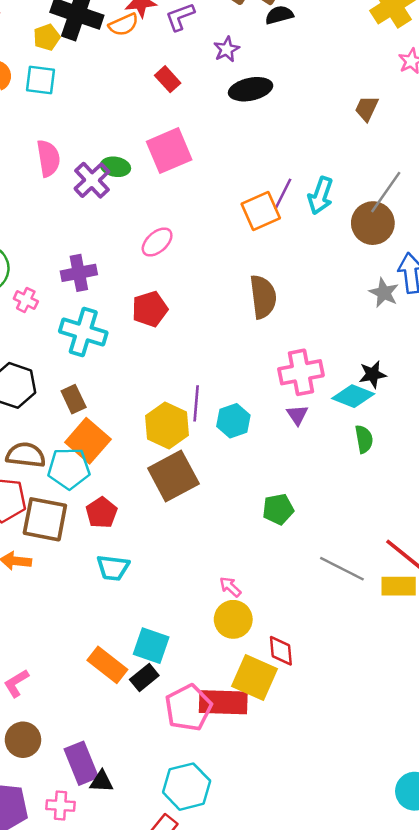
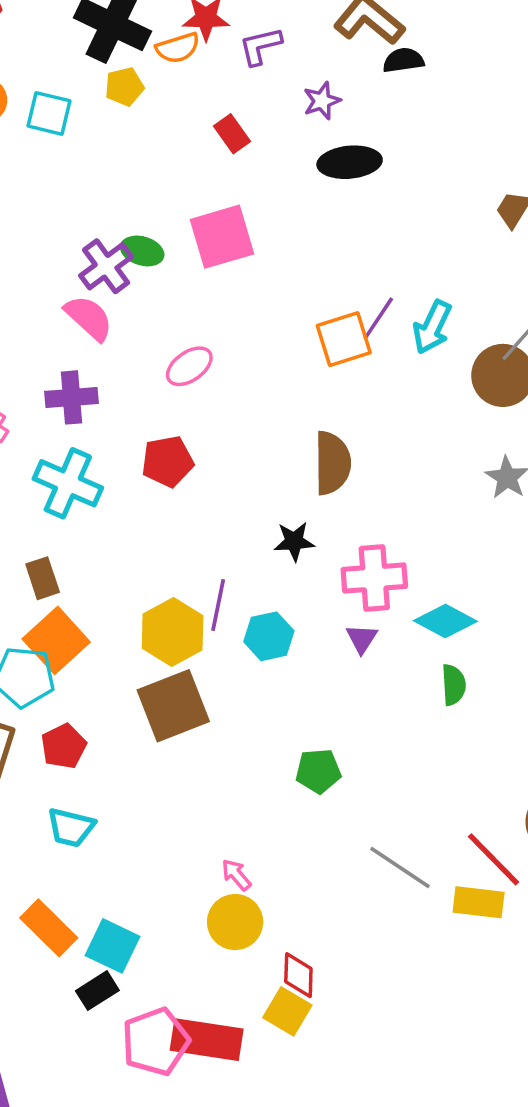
yellow pentagon: (47, 37) -> (124, 87), moved
pink semicircle: (48, 158) -> (89, 318), moved, turned -45
black star: (373, 374) -> (294, 541), moved
orange rectangle: (107, 665) -> (49, 928), moved
yellow square: (255, 678) -> (287, 1011), moved, size x0.7

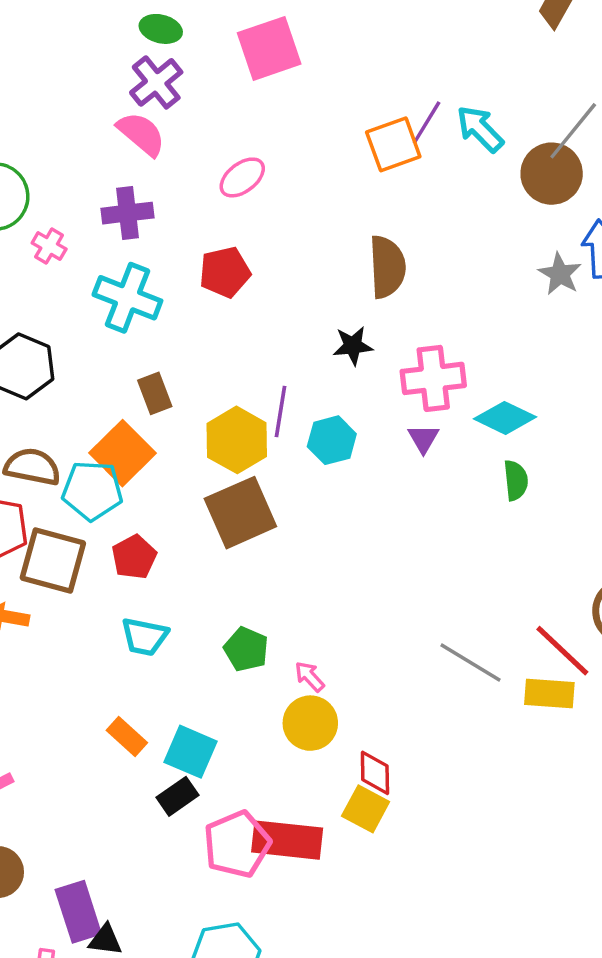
green ellipse: (142, 251) -> (161, 29), moved
cyan arrow: (432, 327) -> (480, 129), turned 112
brown rectangle: (43, 578) -> (155, 393), moved
green pentagon: (318, 771) -> (246, 649), moved, turned 30
orange rectangle: (49, 928) -> (127, 737), size x0.7

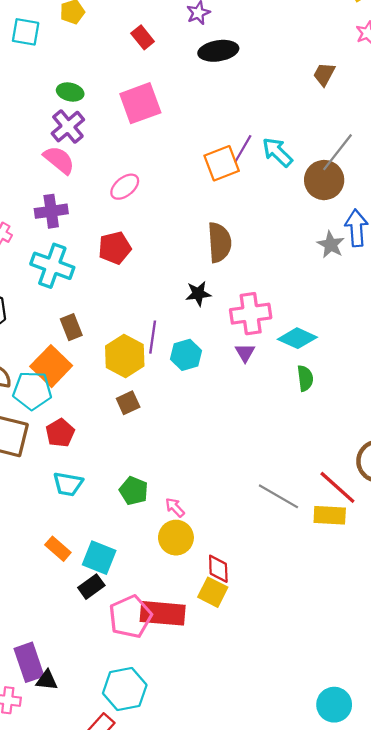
brown square: (240, 513) -> (128, 403), size x0.5

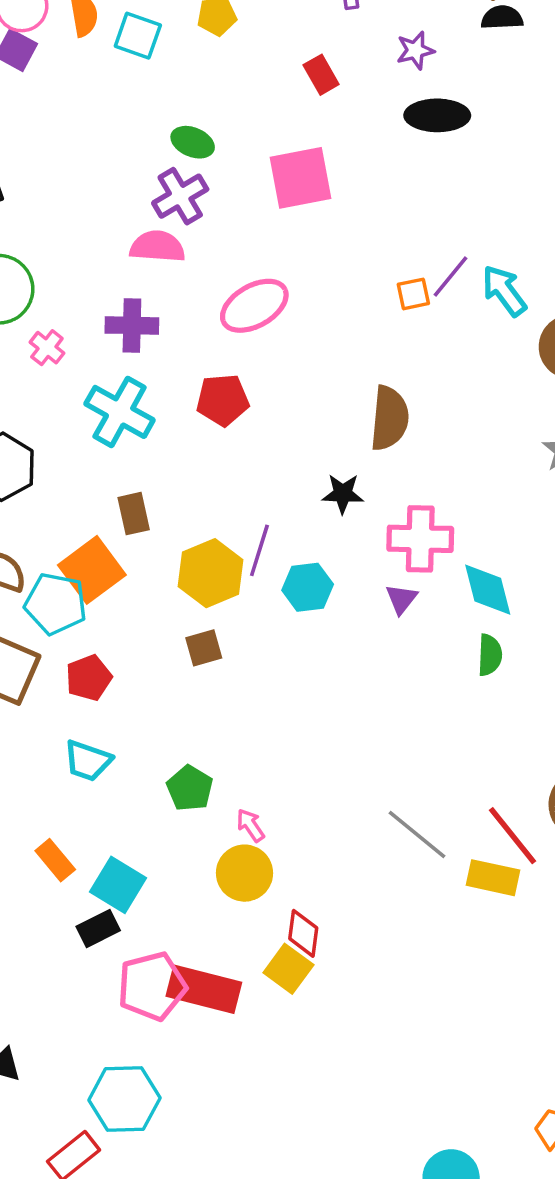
pink semicircle: (59, 160) -> (157, 247), turned -44
orange square: (222, 163) -> (413, 294), size x0.6
pink ellipse: (125, 187) -> (254, 306), size x1.4
cyan diamond: (297, 338) -> (488, 590), turned 42

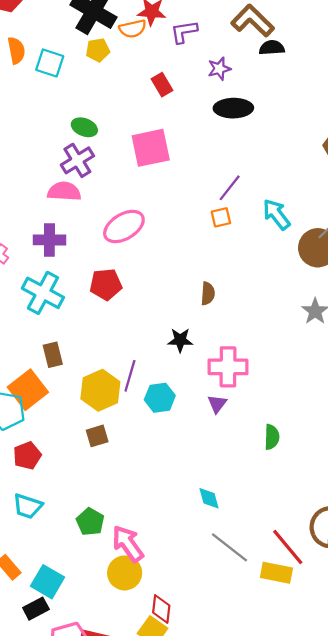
purple line: (451, 277) -> (230, 188), moved
brown semicircle: (389, 418) -> (208, 294), size x0.6
cyan diamond: (488, 590) -> (209, 498), moved, size x0.7
pink arrow: (251, 825) -> (128, 544), size x1.8

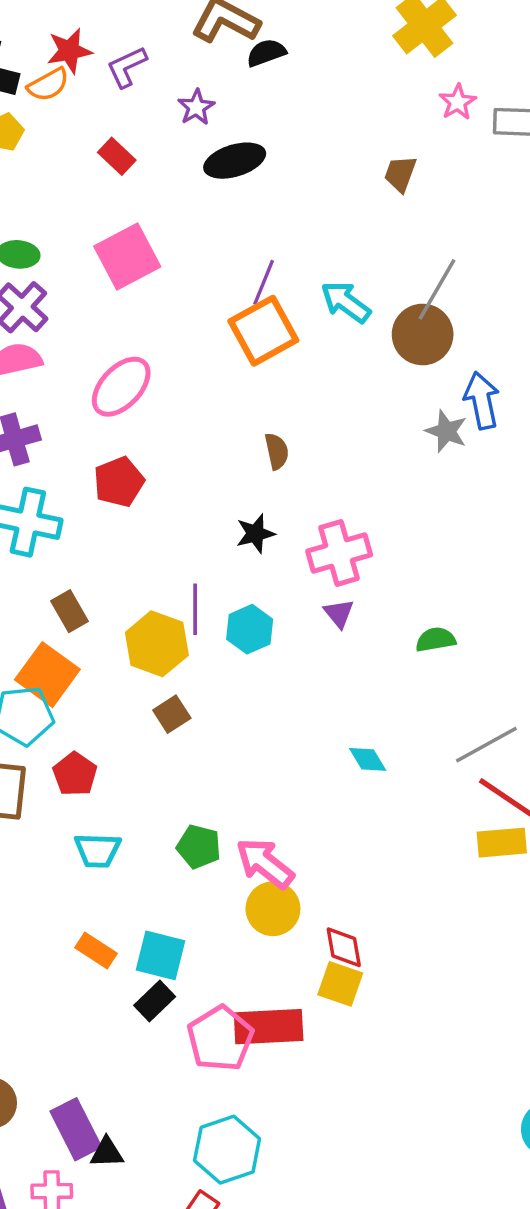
orange square: (221, 217) -> (263, 331), size x2.0
green semicircle: (272, 437) -> (436, 640), turned -85
gray line: (229, 547) -> (486, 745), moved, turned -51

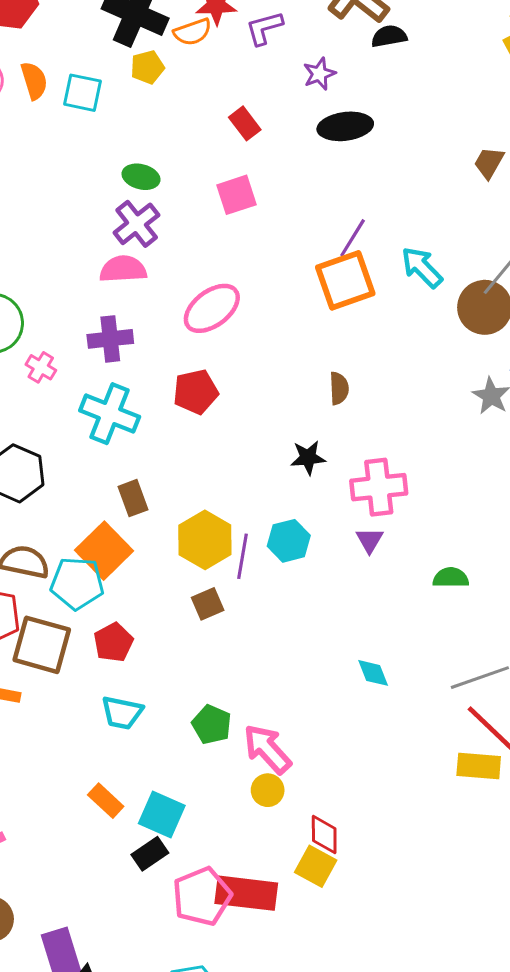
red rectangle: (117, 156) -> (245, 123), moved
pink square: (127, 257) -> (236, 195), size x0.7
purple line: (195, 609) -> (243, 556), moved
yellow circle: (273, 909) -> (268, 790), size x0.7

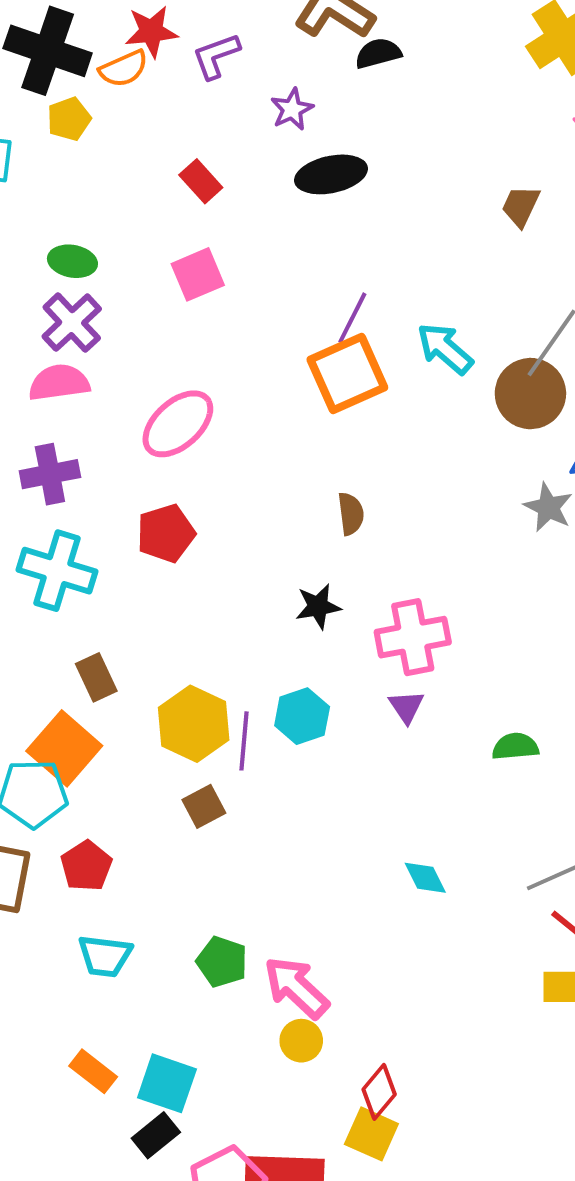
red diamond: (324, 835) -> (379, 1092), turned 45

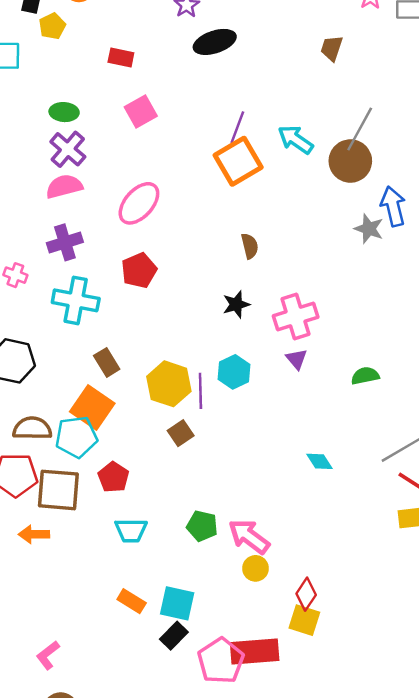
red rectangle: (201, 181) -> (121, 57), moved, turned -30

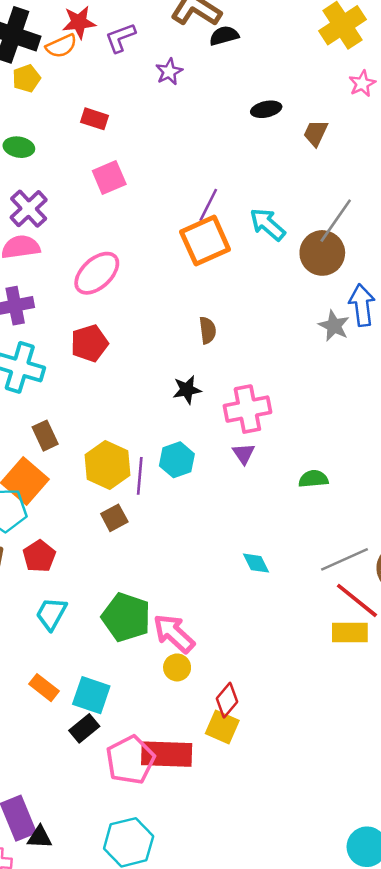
black ellipse: (215, 42) -> (266, 109), moved, size x0.7
green ellipse: (64, 112) -> (19, 147), moved
green pentagon: (202, 526) -> (126, 617), size x1.5
cyan trapezoid: (131, 530) -> (51, 614), turned 112

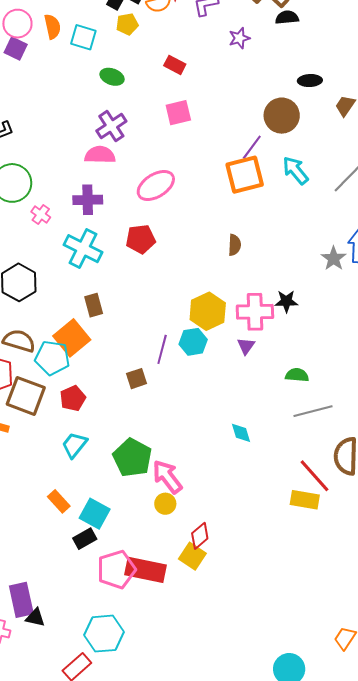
brown circle: (322, 253) -> (282, 116), moved
black star: (187, 390) -> (286, 301), moved
yellow hexagon: (108, 465) -> (208, 311), moved
gray line: (344, 559) -> (313, 411), moved

